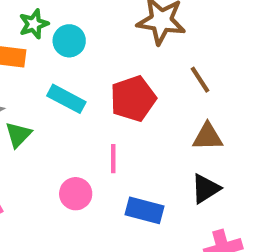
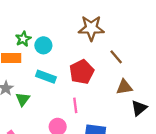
black triangle: (206, 189) -> (139, 108), moved

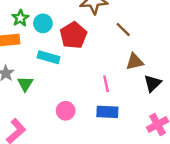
red pentagon: (82, 72) -> (73, 35), moved
pink line: (75, 105) -> (106, 84), moved

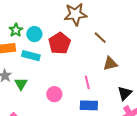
cyan rectangle: (48, 57) -> (31, 56), moved
black triangle: (153, 83) -> (125, 93), moved
pink circle: (66, 111) -> (54, 94), moved

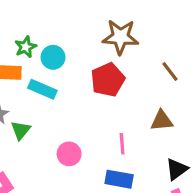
brown line: (100, 38) -> (170, 72), moved
red pentagon: (60, 43) -> (108, 80), moved

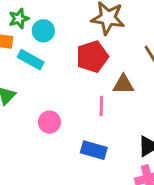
brown triangle: (162, 121) -> (123, 84), moved
pink line: (122, 144) -> (101, 106), moved

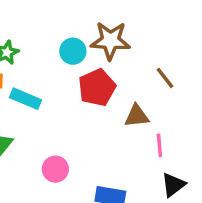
cyan circle: (43, 31) -> (73, 51), moved
pink line: (101, 106) -> (159, 145), moved

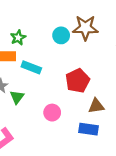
red pentagon: (97, 88) -> (78, 81), moved
brown triangle: (137, 116) -> (96, 106), moved

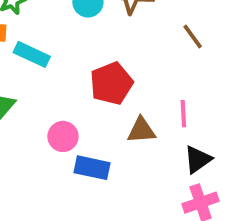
blue rectangle: (88, 129) -> (92, 168), moved

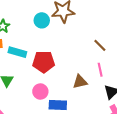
brown line: (193, 36) -> (100, 45), moved
red pentagon: (111, 83) -> (44, 62), moved, turned 30

